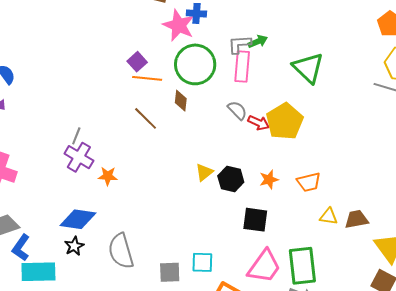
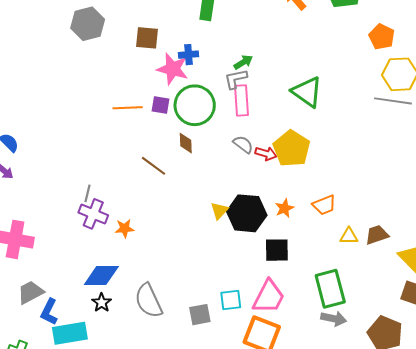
green arrow: (258, 41) -> (243, 62), moved
purple square: (137, 62) -> (161, 105), moved, turned -30
orange line: (147, 78) -> (128, 108), moved
black hexagon: (231, 179) -> (247, 213), size x1.5
pink trapezoid: (264, 266) -> (269, 297), moved

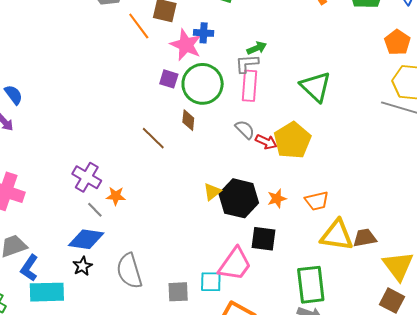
orange line: (128, 108) -> (139, 26), moved, turned 48
gray line: (88, 193) -> (95, 210), moved, turned -66
yellow triangle: (349, 236) -> (337, 235), size x1.8
pink trapezoid: (269, 297) -> (235, 264), moved

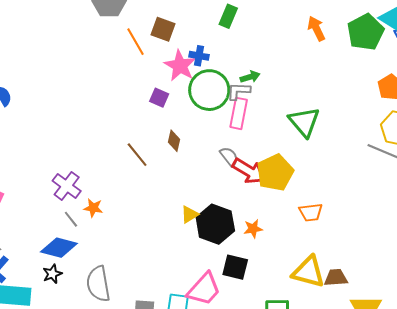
green circle: (203, 84) -> (209, 90), moved
red arrow: (266, 142) -> (249, 171), size x1.6
orange trapezoid: (317, 201) -> (311, 212), moved

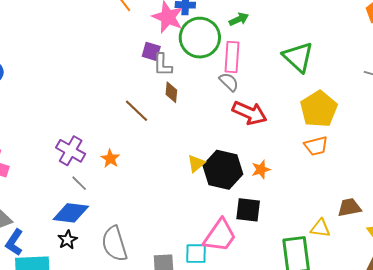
gray L-shape: (238, 91) -> (163, 65), moved, turned -85
gray semicircle: (229, 156) -> (229, 82), moved
yellow pentagon: (275, 173) -> (319, 109), moved
orange star: (93, 208) -> (110, 159), moved, turned 30
yellow triangle: (308, 272) -> (320, 228), moved, size x0.6

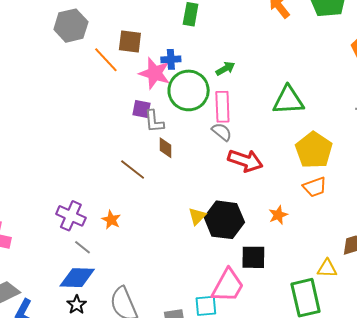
green triangle: (298, 57) -> (288, 100), turned -40
orange star: (261, 169) -> (278, 215), moved

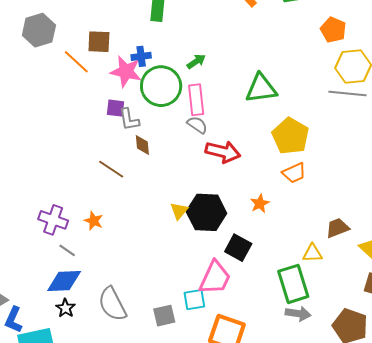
black square: (253, 257) -> (238, 248), turned 32

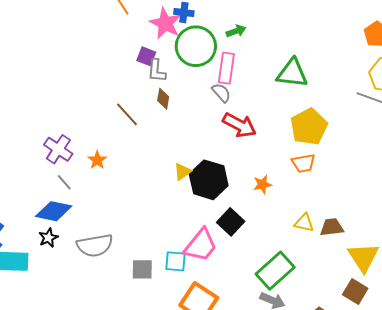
yellow triangle: (313, 253) -> (304, 223), moved
green rectangle: (293, 284) -> (275, 271), turned 51
gray semicircle: (112, 304) -> (95, 245), turned -87

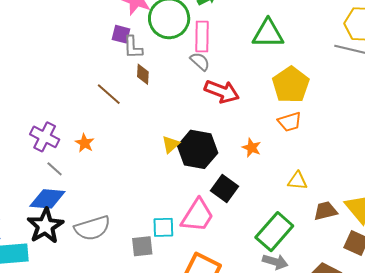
orange star: (262, 184) -> (252, 148), turned -30
brown trapezoid: (332, 227) -> (325, 211), moved
black star: (48, 238) -> (45, 226), size x1.8
cyan square: (175, 261) -> (163, 227), moved

